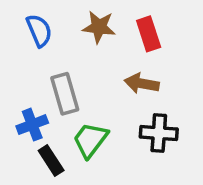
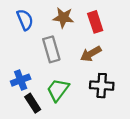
brown arrow: (142, 83) -> (91, 54), turned -40
gray rectangle: (65, 94) -> (51, 49), moved

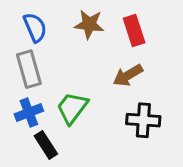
gray rectangle: (51, 49) -> (29, 69), moved
green trapezoid: (58, 90) -> (72, 108), moved

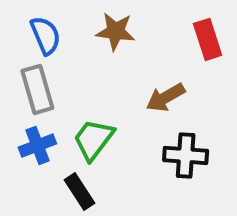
red rectangle: (134, 31) -> (208, 39), moved
black rectangle: (46, 145) -> (79, 192), moved

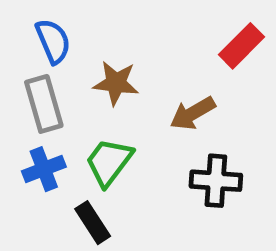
brown star: (115, 31) -> (116, 83), moved
red rectangle: (208, 39) -> (241, 46), turned 63

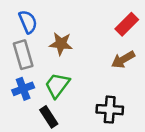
brown arrow: (193, 113) -> (123, 60), moved
black cross: (216, 181) -> (110, 110), moved

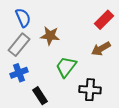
gray rectangle: (23, 55) -> (19, 45), turned 55
green trapezoid: (57, 85) -> (66, 67), moved

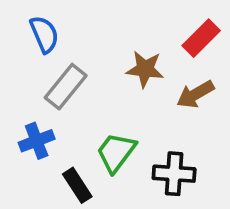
brown star: (50, 36) -> (145, 69), moved
gray rectangle: (19, 45) -> (66, 87), moved
green trapezoid: (66, 67) -> (116, 152), moved

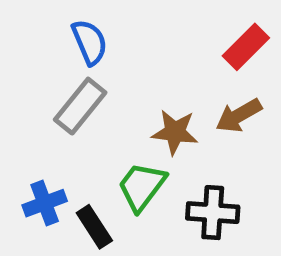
blue semicircle: (44, 34) -> (90, 42), moved
brown star: (145, 69) -> (175, 132), moved
blue cross: (37, 141) -> (45, 203), moved

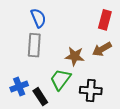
red rectangle: (246, 47) -> (105, 20), turned -30
gray rectangle: (80, 106) -> (34, 45), turned -35

